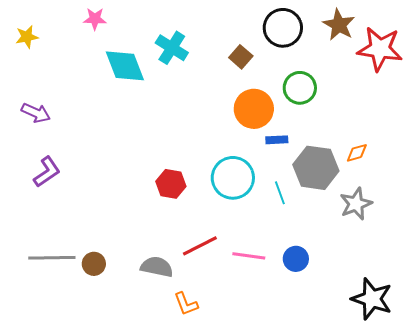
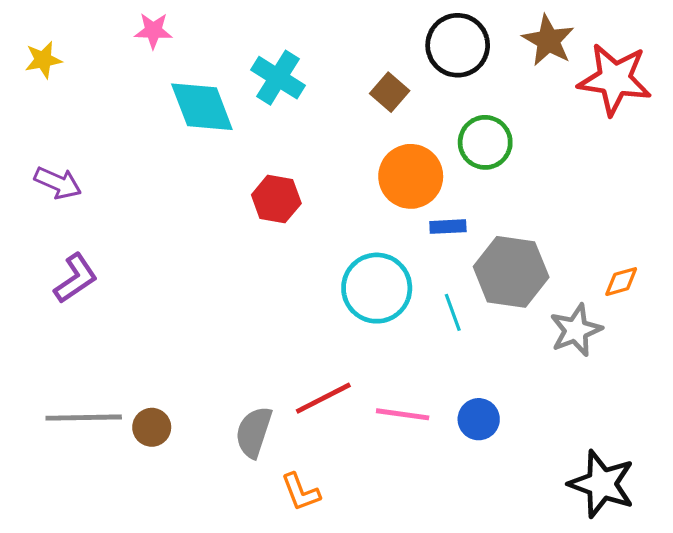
orange diamond: (357, 153) -> (621, 282), moved
red hexagon: (171, 184) -> (276, 199), moved
gray semicircle: (157, 267) -> (254, 432), turned -84

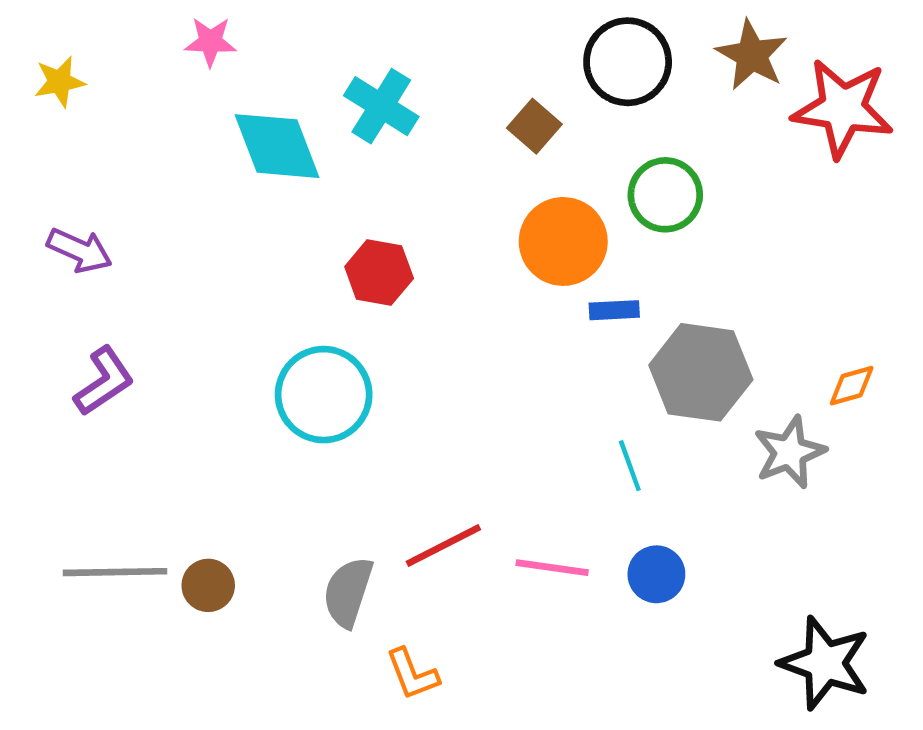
cyan circle: (377, 288) -> (324, 395), moved
cyan line: (453, 312) -> (630, 466), moved

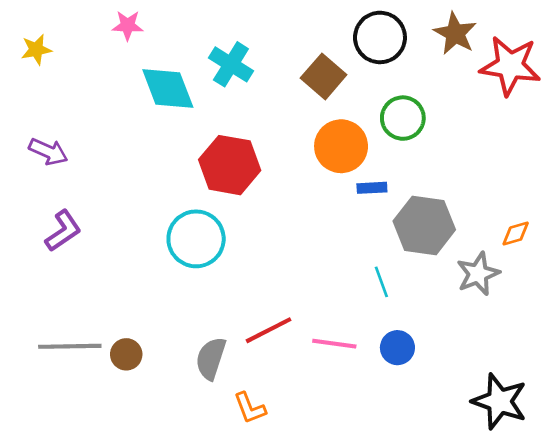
brown square: (534, 126) -> (324, 76), size x1.4
red hexagon: (379, 273) -> (230, 165), size x1.5

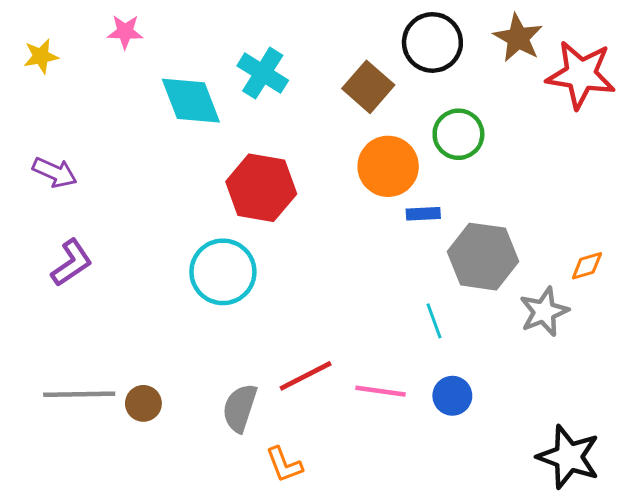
pink star: (128, 25) -> (125, 32), moved

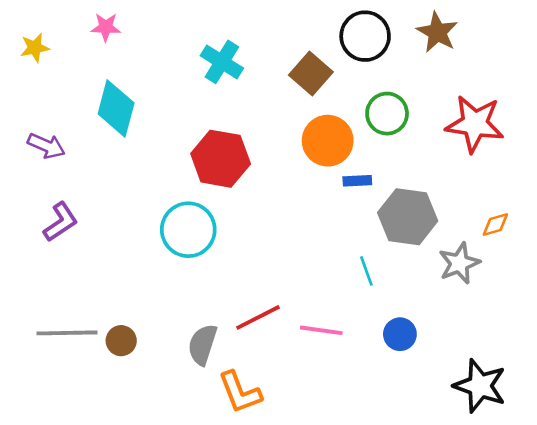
red star: (581, 75) -> (475, 124), moved
cyan diamond: (191, 101) -> (116, 108), moved, turned 36
blue circle: (452, 396) -> (400, 334), moved
orange L-shape: (284, 465) -> (240, 392), size x1.4

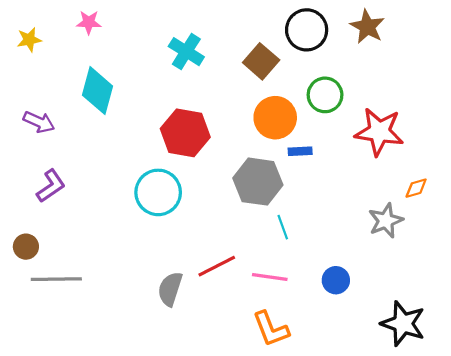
red star: (475, 124) -> (379, 132), moved
gray hexagon: (408, 217) -> (258, 182), moved
cyan line: (366, 271) -> (283, 227), moved
brown circle: (121, 341) -> (26, 247), moved
orange L-shape: (240, 392) -> (271, 329), moved

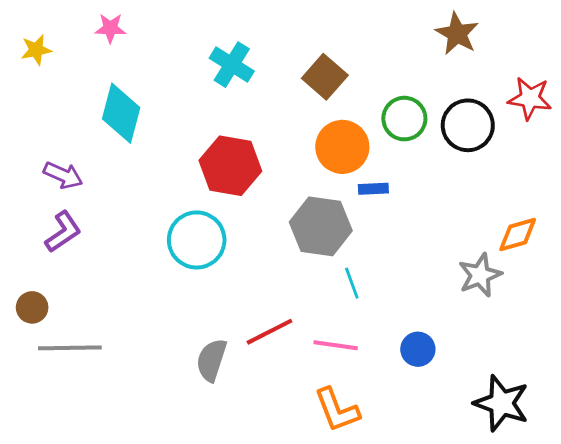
black circle: (307, 30) -> (468, 125), moved
purple arrow: (39, 122) -> (63, 175), moved
red star: (379, 132) -> (530, 98), moved, size x0.7
orange diamond: (416, 188) -> (518, 235), size x1.4

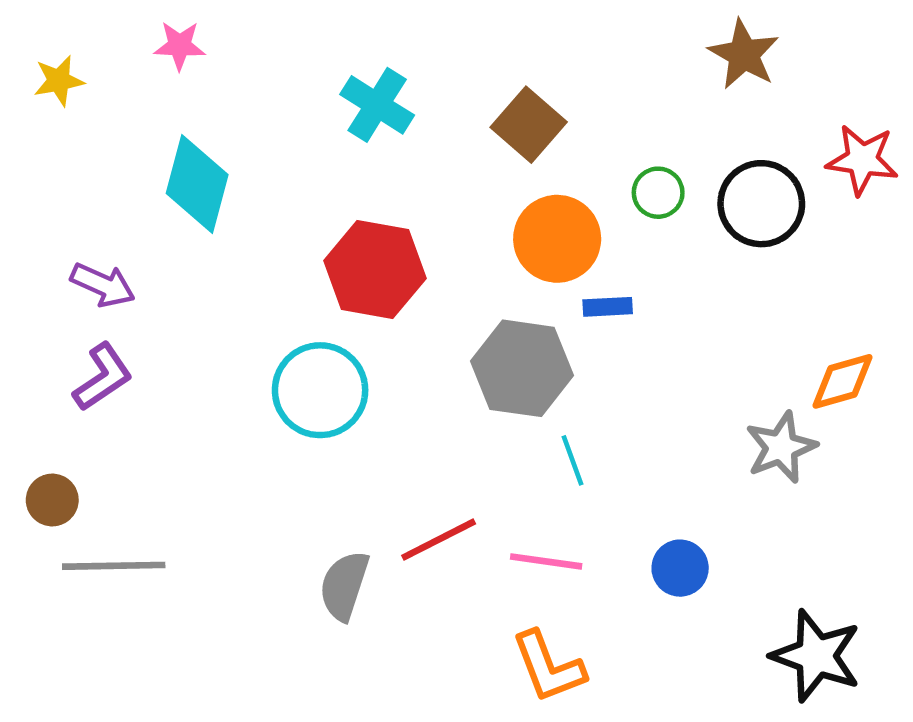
green circle: (404, 119) -> (658, 193), size x0.7

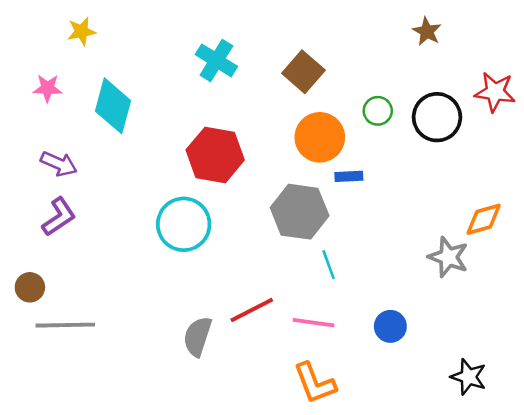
pink star: (180, 46) -> (48, 88), moved
brown star: (744, 54) -> (427, 31), size x0.7
yellow star: (59, 81) -> (82, 31), moved
gray star: (781, 447) -> (448, 257), turned -30
black star: (816, 656) -> (469, 377), size x0.7

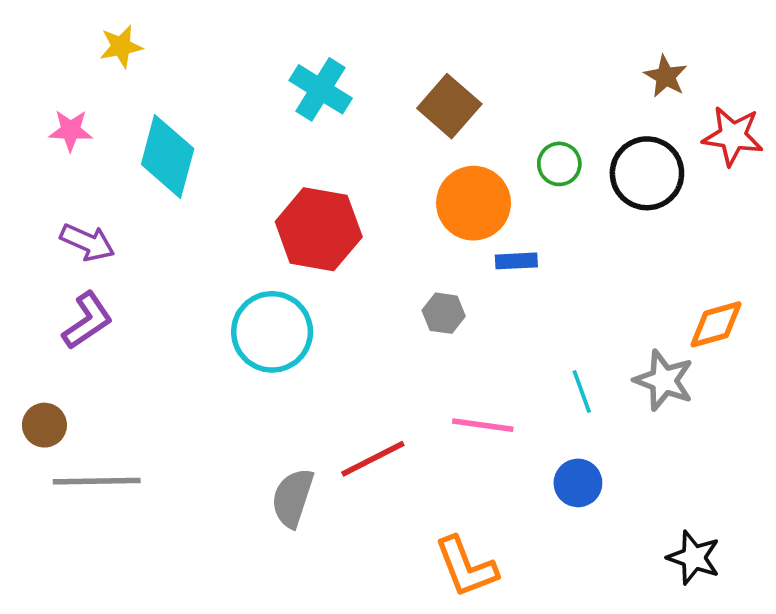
brown star: (427, 31) -> (666, 76), moved
gray hexagon: (300, 212) -> (444, 313), size x0.5
cyan line: (329, 265) -> (582, 392), moved
pink line: (313, 323) -> (483, 425), moved

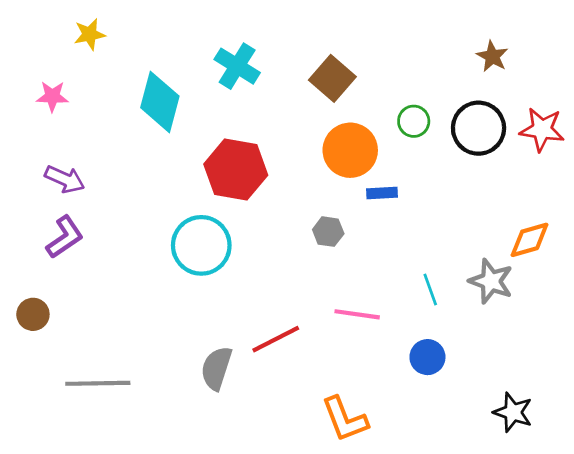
red star: (733, 136) -> (542, 130), moved
cyan diamond: (168, 156) -> (160, 102), moved
gray line: (97, 481) -> (98, 383), moved

